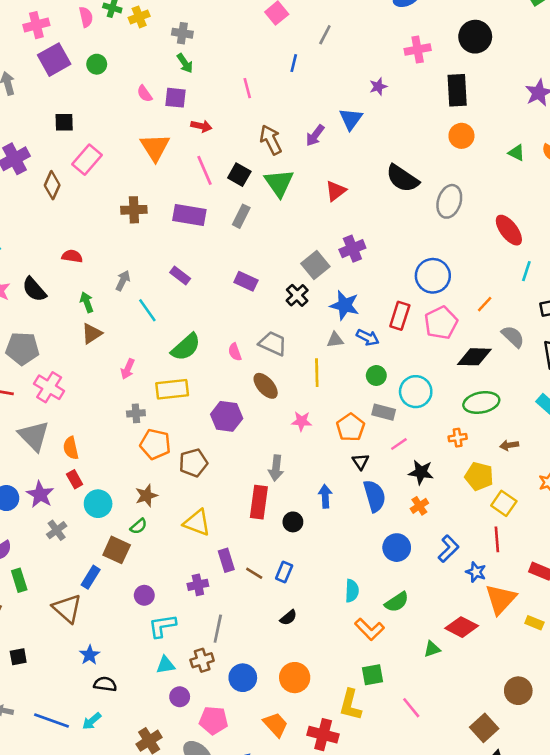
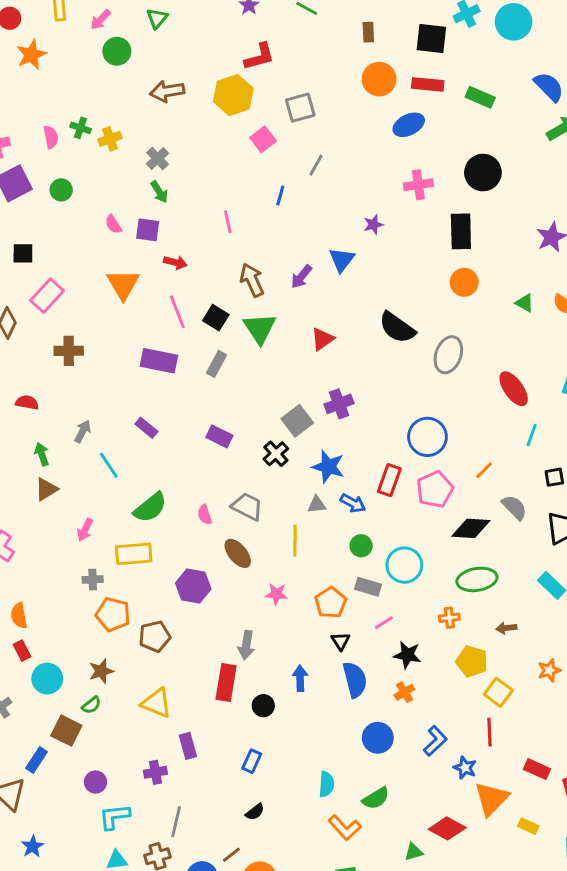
gray cross: (182, 33) -> (158, 158), turned 36
brown cross: (134, 210) -> (69, 351), moved
brown line: (254, 573) -> (231, 855), moved, turned -72

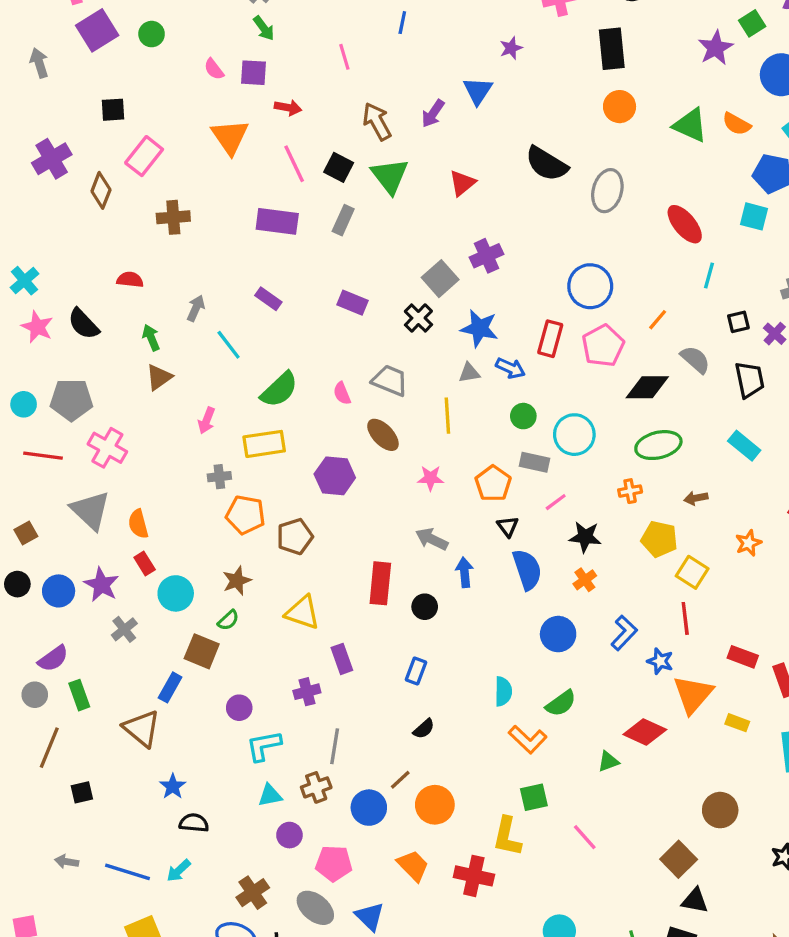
green triangle: (525, 303) -> (690, 125), size x1.6
gray arrow: (246, 645) -> (432, 539), moved, turned 112

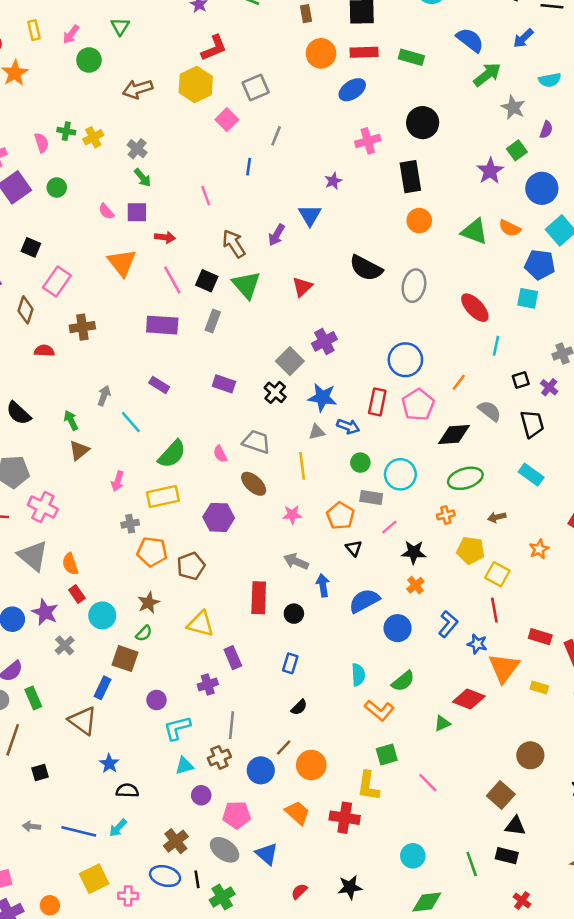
black square: (113, 110) -> (31, 247), turned 30
red semicircle: (130, 280) -> (44, 351), moved
blue semicircle: (527, 569) -> (364, 601), moved, turned -96

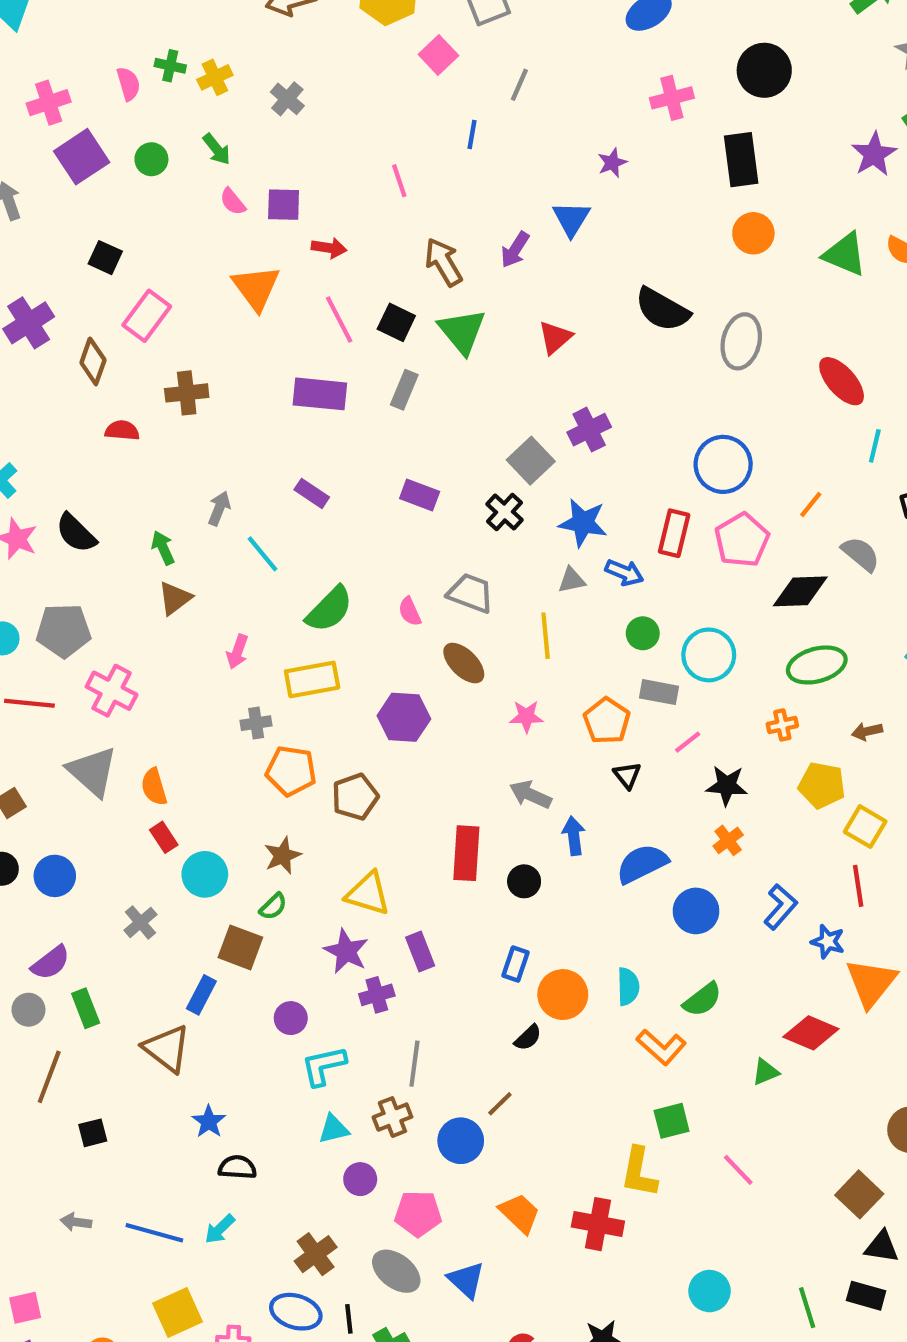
green arrow: (143, 178) -> (217, 149), moved
purple star: (45, 612) -> (346, 951), moved
orange circle: (311, 765) -> (563, 995), moved

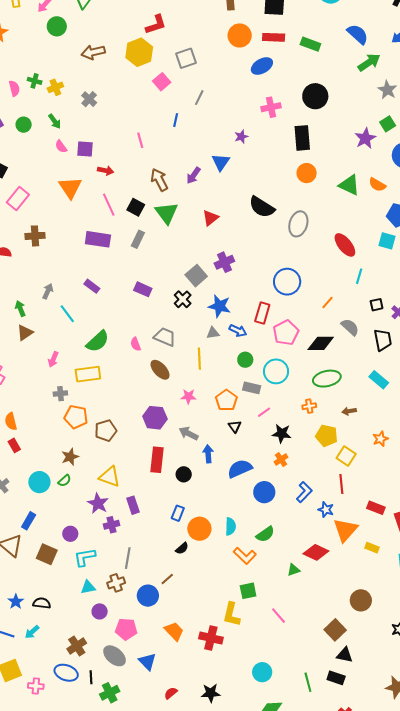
pink pentagon: (742, 540) -> (286, 333), moved
purple hexagon: (404, 717) -> (155, 418), moved
cyan circle: (205, 874) -> (39, 482), moved
brown square: (240, 947) -> (47, 554), moved
blue star: (209, 1122) -> (16, 602), moved

